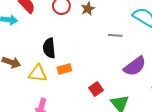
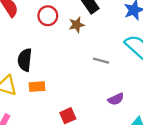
purple semicircle: (135, 66) -> (116, 99), size x0.6

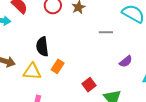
orange rectangle: (37, 87) -> (58, 66), turned -40

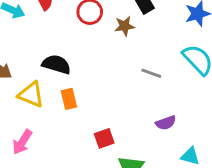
black semicircle: (42, 47) -> (56, 64), turned 96
orange rectangle: (58, 66) -> (69, 99), turned -64

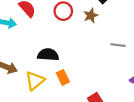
yellow triangle: (31, 95) -> (35, 81), turned -48

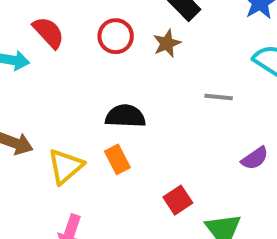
black semicircle: (48, 55) -> (125, 116), moved

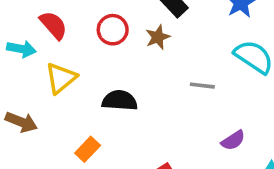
orange rectangle: (117, 159) -> (88, 149), moved, turned 70
yellow triangle: (65, 166) -> (61, 78), moved

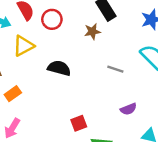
red circle: (113, 30) -> (52, 19), moved
orange rectangle: (88, 149) -> (13, 94), moved

